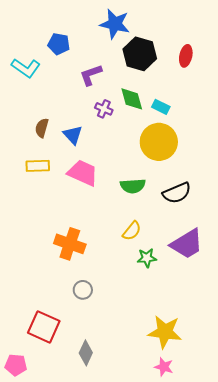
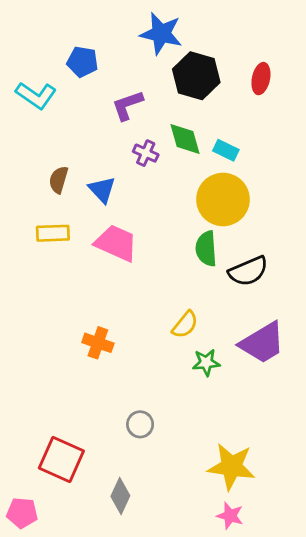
green semicircle: (133, 186) -> (206, 249), moved, turned 90
orange cross: (70, 244) -> (98, 343), size x0.7
gray circle: (83, 290) -> (140, 424), moved

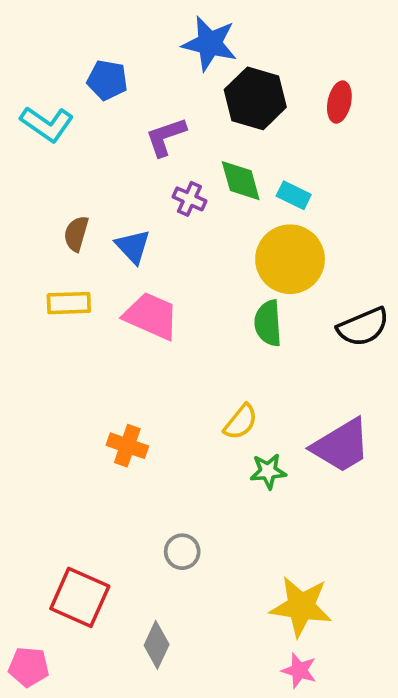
black semicircle: (248, 271) -> (363, 327), moved

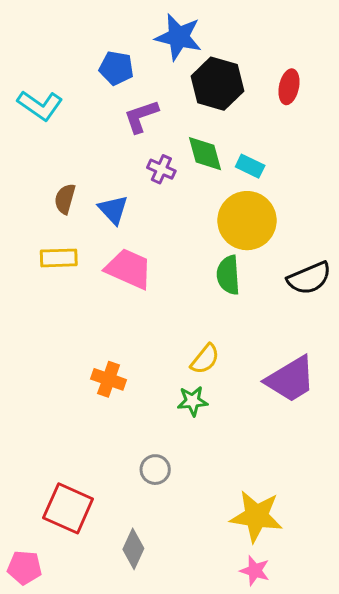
blue pentagon: (107, 80) -> (116, 68), moved
green star: (268, 471) -> (193, 401), moved

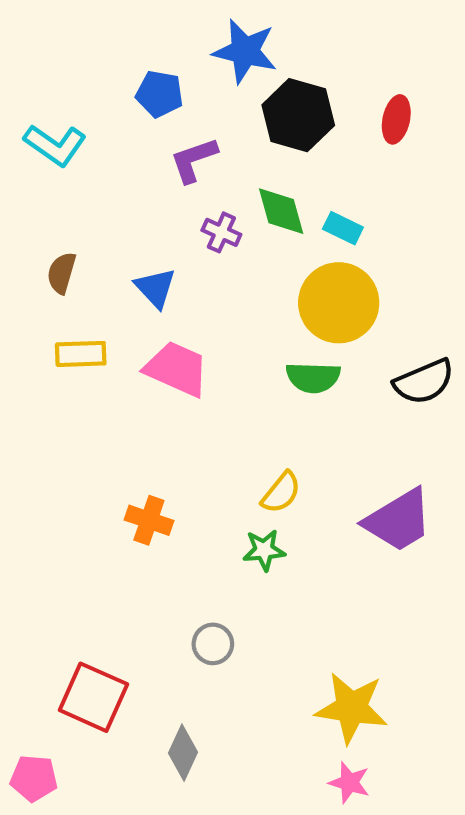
brown semicircle: (65, 199) -> (61, 273), moved
green semicircle: (228, 275) -> (313, 377), turned -84

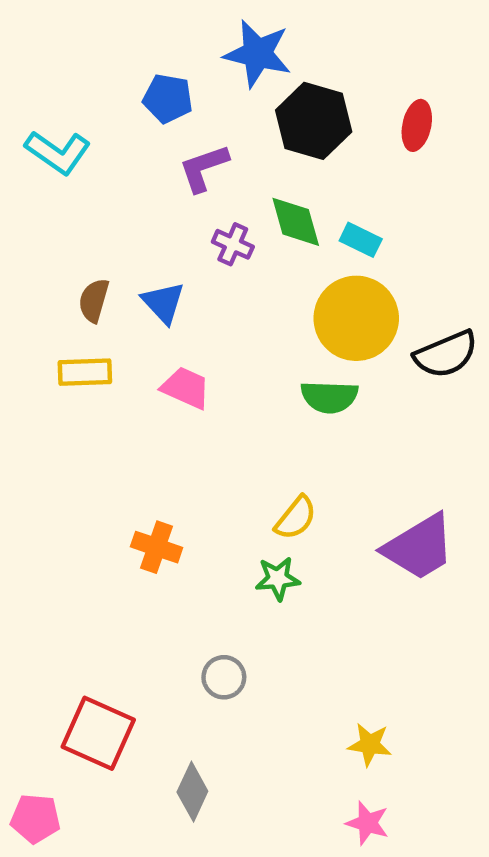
brown semicircle: (61, 273) -> (94, 300), moved
pink trapezoid: (177, 369) -> (186, 388), size x0.7
black semicircle: (424, 382) -> (446, 354), moved
yellow star: (351, 708) -> (370, 745), size x0.6

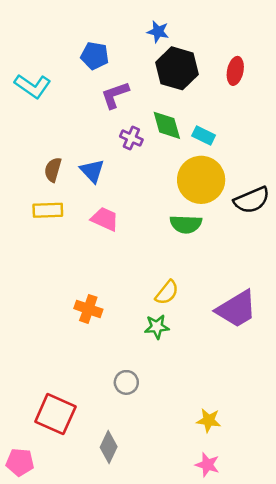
blue star: (258, 54) -> (158, 32), moved, size x0.6

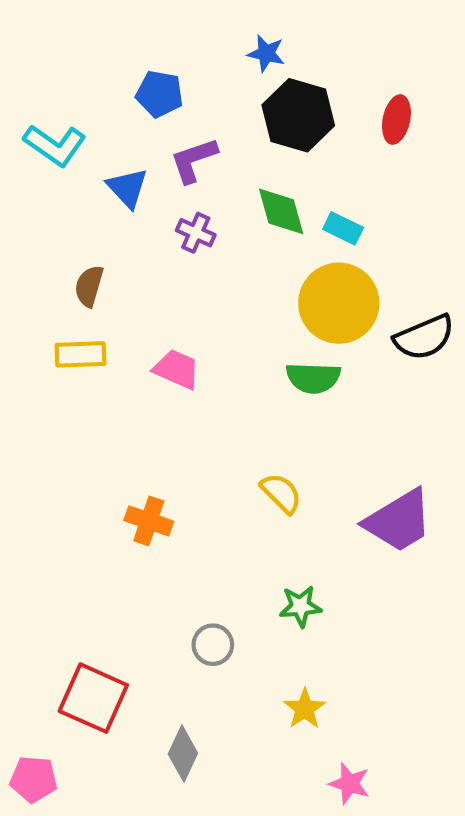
purple cross: (131, 138) -> (196, 233), moved
blue triangle: (92, 171) -> (127, 188), moved
yellow semicircle: (167, 293) -> (281, 493), turned -84
green star: (157, 327) -> (300, 606), moved
yellow star: (209, 420) -> (305, 709), moved, turned 30

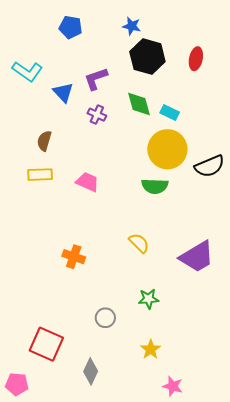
blue pentagon: (159, 94) -> (71, 27), moved

